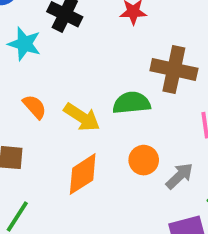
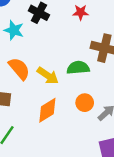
orange semicircle: (35, 107) -> (19, 69), size x1.5

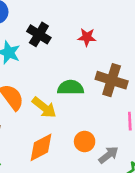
green semicircle: (78, 68) -> (71, 88), moved

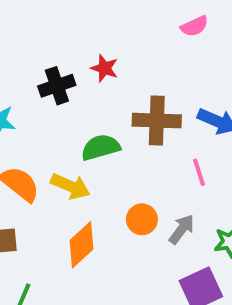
black cross: (39, 34) -> (57, 86), moved, turned -35
red star: (87, 37) -> (104, 68), turned 30

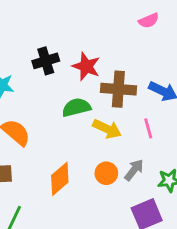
red star: (104, 68) -> (86, 66), moved, size x1.4
yellow arrow: (70, 186) -> (107, 129), moved
orange circle: (142, 219) -> (106, 173), moved

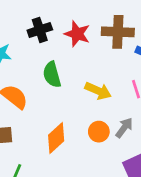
brown cross: (118, 89) -> (118, 32), moved
green semicircle: (76, 107) -> (52, 75), moved, turned -90

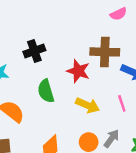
red star: (77, 34) -> (78, 71), moved

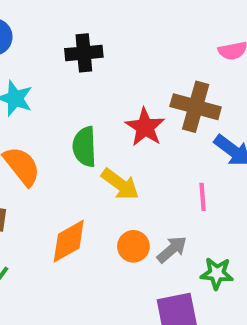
black cross: (34, 51) -> (84, 53), moved
yellow arrow: (88, 105) -> (120, 184), moved

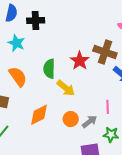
black cross: (84, 53) -> (36, 20), moved
pink line: (203, 197) -> (108, 107), moved

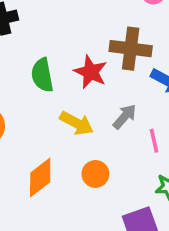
green semicircle: (49, 69) -> (42, 75), moved
gray arrow: (90, 122) -> (125, 117), moved

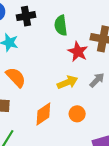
green semicircle: (42, 75) -> (61, 25), moved
yellow arrow: (77, 123) -> (67, 82), turned -54

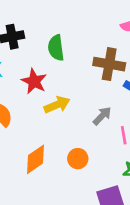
red star: (78, 52) -> (34, 81), moved
yellow arrow: (67, 82) -> (57, 105), moved

